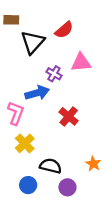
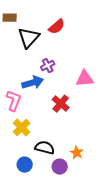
pink triangle: (81, 63) -> (85, 79), moved
purple cross: (54, 74) -> (48, 66), turned 32
orange star: (93, 164) -> (77, 153), moved

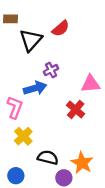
red cross: (61, 104) -> (76, 110), moved
orange star: (77, 153) -> (82, 163), size x1.5
blue circle: (25, 165) -> (16, 176), moved

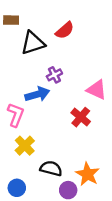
black triangle: (31, 40) -> (33, 43), turned 30
pink triangle: (91, 84) -> (97, 90), turned 30

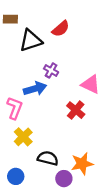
purple cross: (54, 75) -> (51, 70), turned -32
orange star: (88, 174) -> (82, 164), turned 30

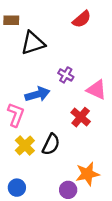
red semicircle: (61, 29) -> (82, 19), moved
purple cross: (51, 70) -> (66, 75), moved
black semicircle: (48, 158) -> (51, 144), moved, turned 102

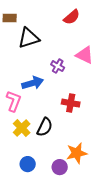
pink triangle: (97, 90) -> (85, 55), moved
red cross: (81, 117) -> (71, 103), turned -30
blue circle: (17, 188) -> (28, 164), moved

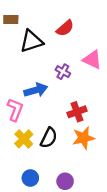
red semicircle: (72, 17) -> (65, 28), moved
red cross: (71, 103) -> (77, 112), turned -30
orange star: (77, 153) -> (84, 138), moved

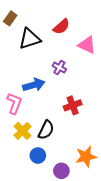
brown rectangle: (11, 20) -> (10, 18), turned -56
pink triangle: (92, 60) -> (87, 45), moved
orange star: (84, 138) -> (86, 157), moved
blue circle: (30, 178) -> (38, 156), moved

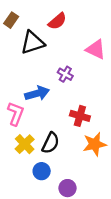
red semicircle: (61, 27) -> (57, 21), moved
red cross: (73, 105) -> (80, 116), turned 36
orange star: (86, 157) -> (95, 144), moved

